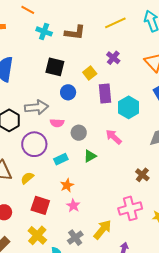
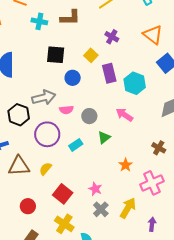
orange star: (67, 185) -> (126, 165), moved
red square: (40, 205) -> (63, 194), turned 30
gray cross: (75, 238) -> (101, 209), moved

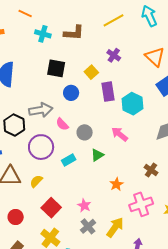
pink semicircle: (66, 110) -> (62, 124), turned 48

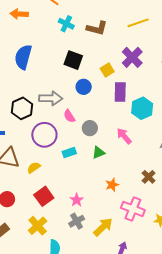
purple cross: (114, 55) -> (132, 57), size x1.5
pink cross: (141, 204) -> (133, 209), turned 30

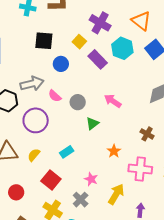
purple rectangle: (120, 92) -> (98, 59), turned -30
cyan hexagon: (142, 108) -> (122, 48), moved
cyan rectangle: (69, 152) -> (67, 152), moved
pink star: (77, 200) -> (91, 179), moved
gray cross: (77, 221) -> (81, 200), moved

